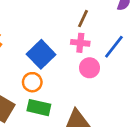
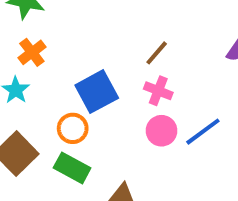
brown line: (83, 19) -> (157, 53), moved
blue line: (114, 47) -> (203, 132), moved

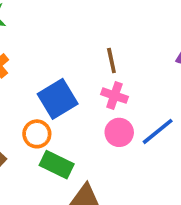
brown line: (157, 53) -> (111, 61), turned -50
green rectangle: (72, 168) -> (57, 165), moved

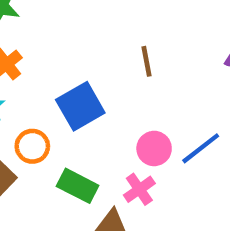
pink cross: (114, 96) -> (139, 189), moved, turned 35
orange circle: (37, 134) -> (32, 146), moved

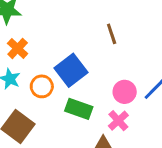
orange circle: (32, 146) -> (42, 86), moved
green rectangle: (78, 186) -> (79, 109), moved

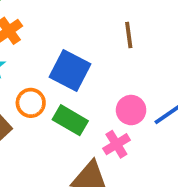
blue square: (71, 70) -> (70, 70), turned -36
orange circle: (42, 86) -> (31, 103), moved

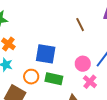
brown line: (129, 35) -> (80, 25), moved
pink cross: (116, 144) -> (90, 82), moved

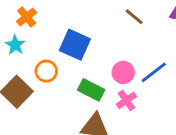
brown line: (80, 25) -> (134, 17), turned -40
green rectangle: (54, 79) -> (91, 90), moved

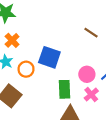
orange circle: (46, 71) -> (26, 69), moved
green rectangle: (91, 90) -> (65, 89), turned 66

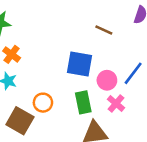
blue square: (49, 57) -> (80, 64), moved
orange circle: (26, 69) -> (43, 103), moved

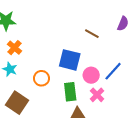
orange circle: (43, 103) -> (41, 78), moved

